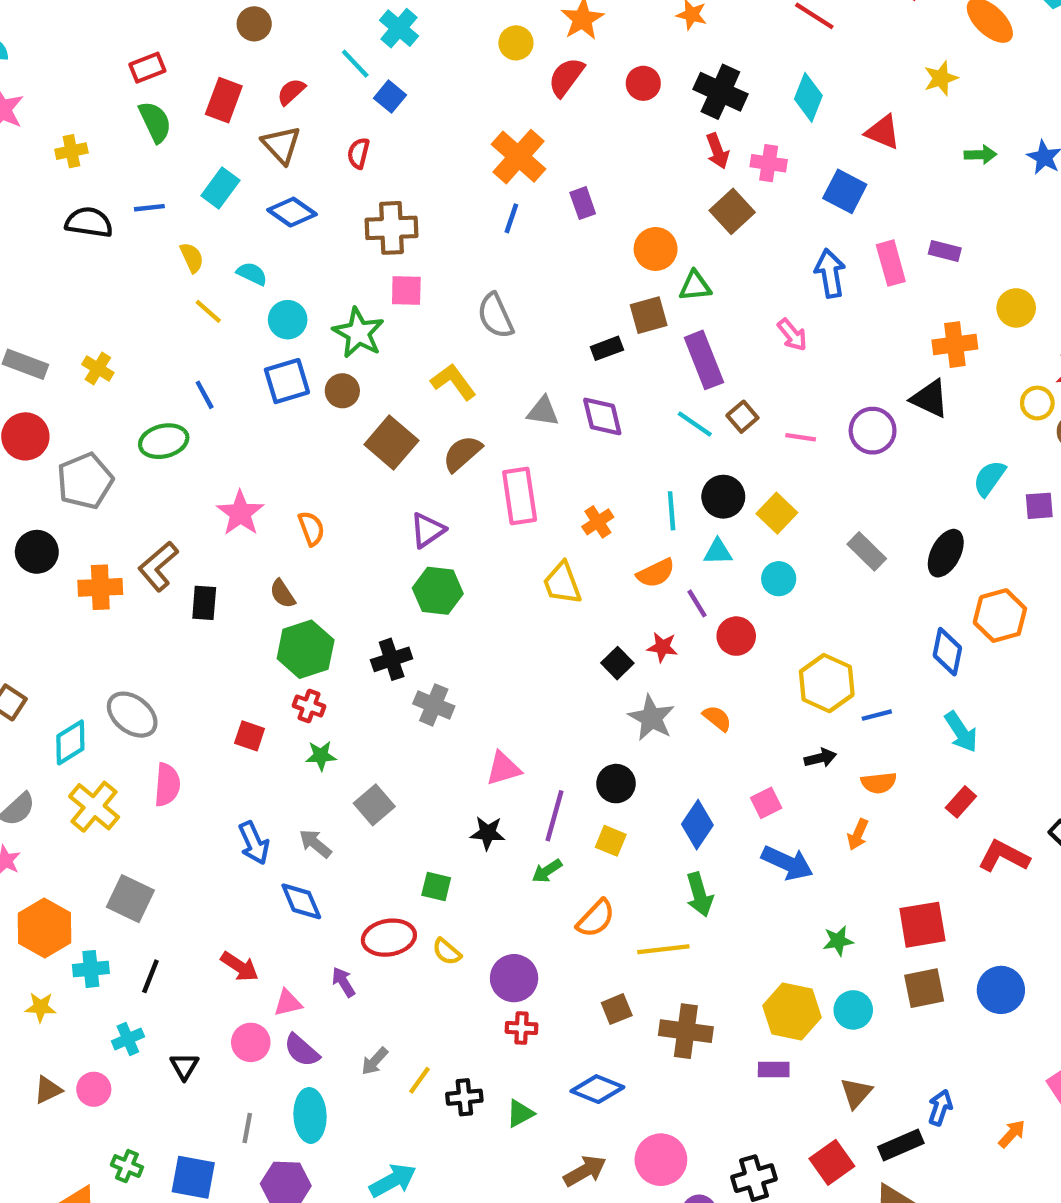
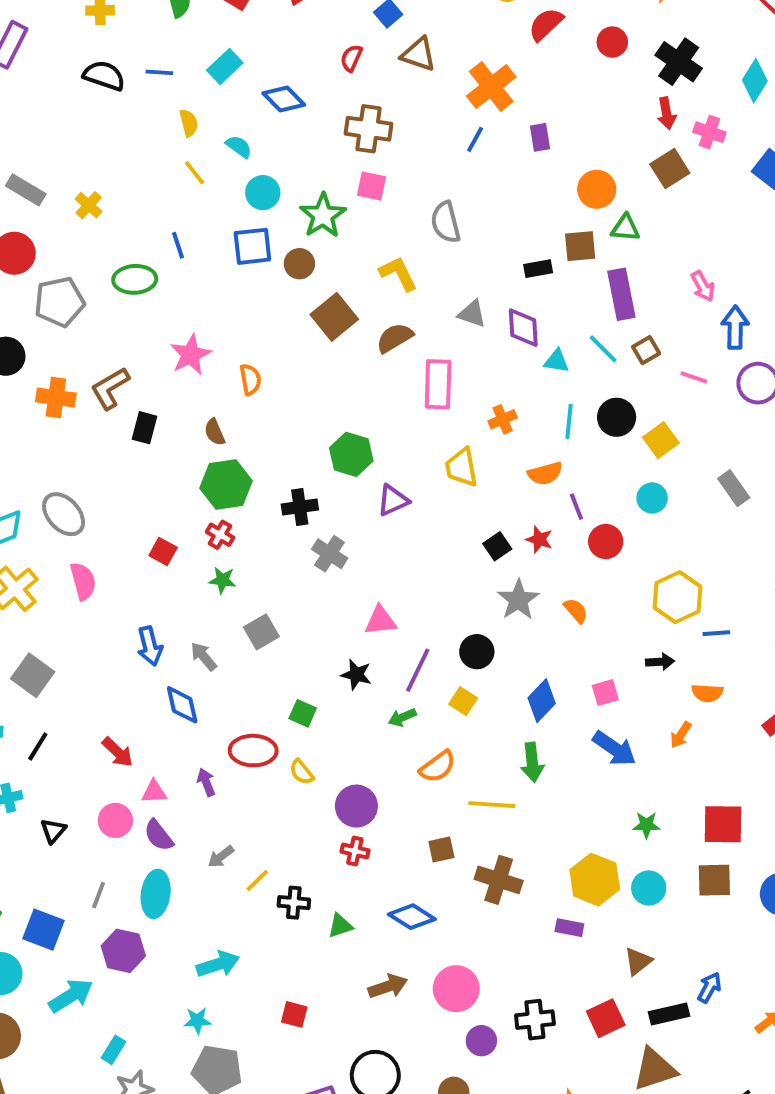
brown triangle: (281, 145) -> (419, 54), moved, turned -39
blue arrow: (830, 273) -> (735, 327), moved
purple triangle: (427, 530) -> (393, 500), moved
cyan triangle: (718, 552) -> (557, 361), moved
pink semicircle: (167, 785) -> (83, 581), turned -30

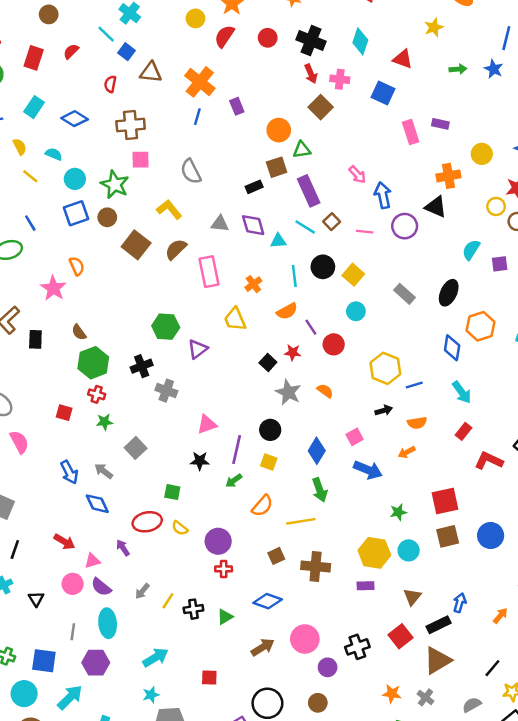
orange semicircle: (250, 379) -> (77, 266), moved
orange arrow: (681, 735) -> (407, 452), turned 42

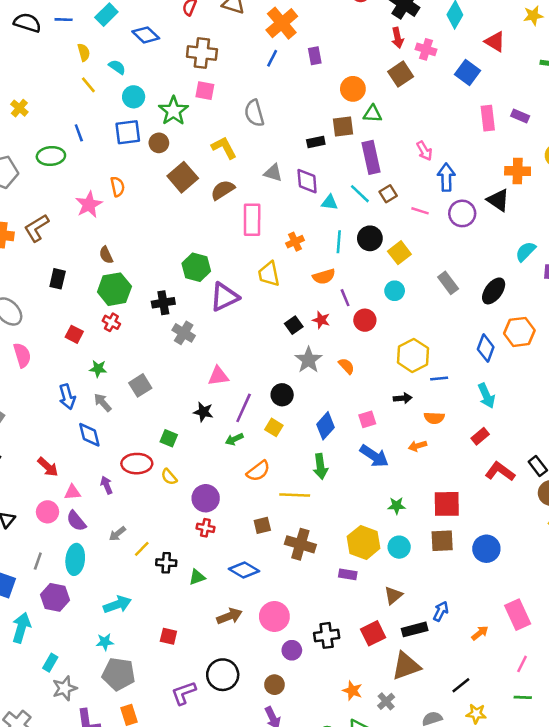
black rectangle: (35, 339) -> (58, 279), moved
purple triangle: (198, 349) -> (224, 297), size x1.4
green star: (104, 422) -> (98, 369), moved
cyan arrow: (70, 697) -> (21, 628), turned -40

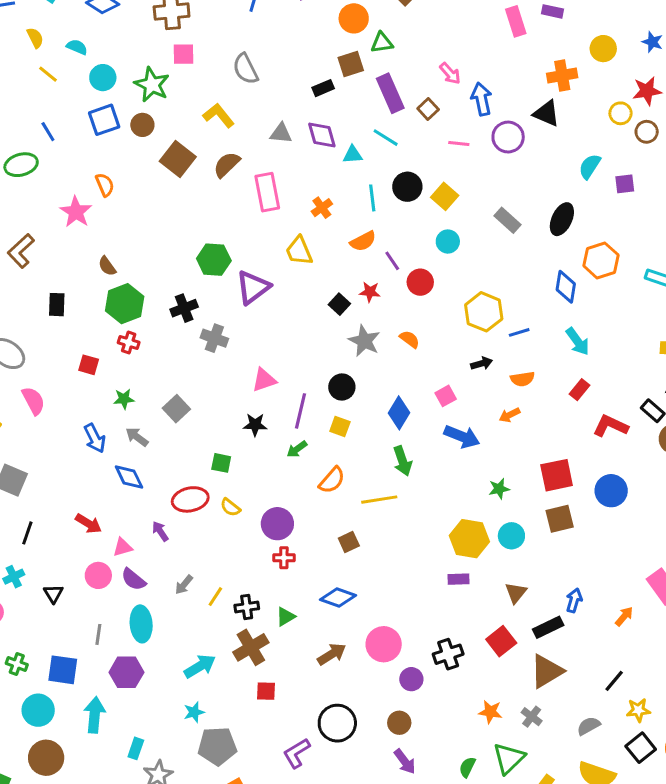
brown square: (388, 194) -> (428, 109), moved
brown cross: (300, 544) -> (251, 647), moved, turned -36
blue circle: (486, 549) -> (611, 491), moved

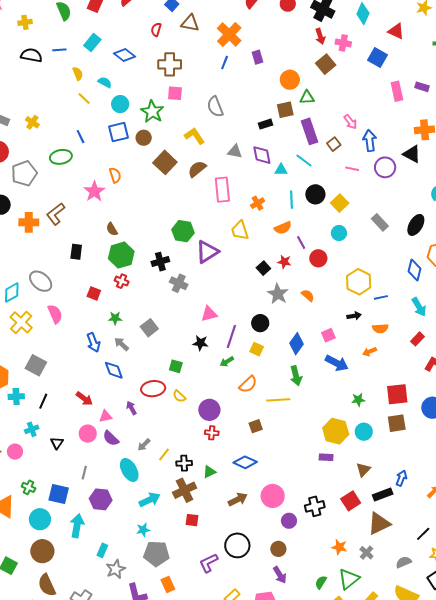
cyan ellipse: (141, 624) -> (129, 470), moved, turned -30

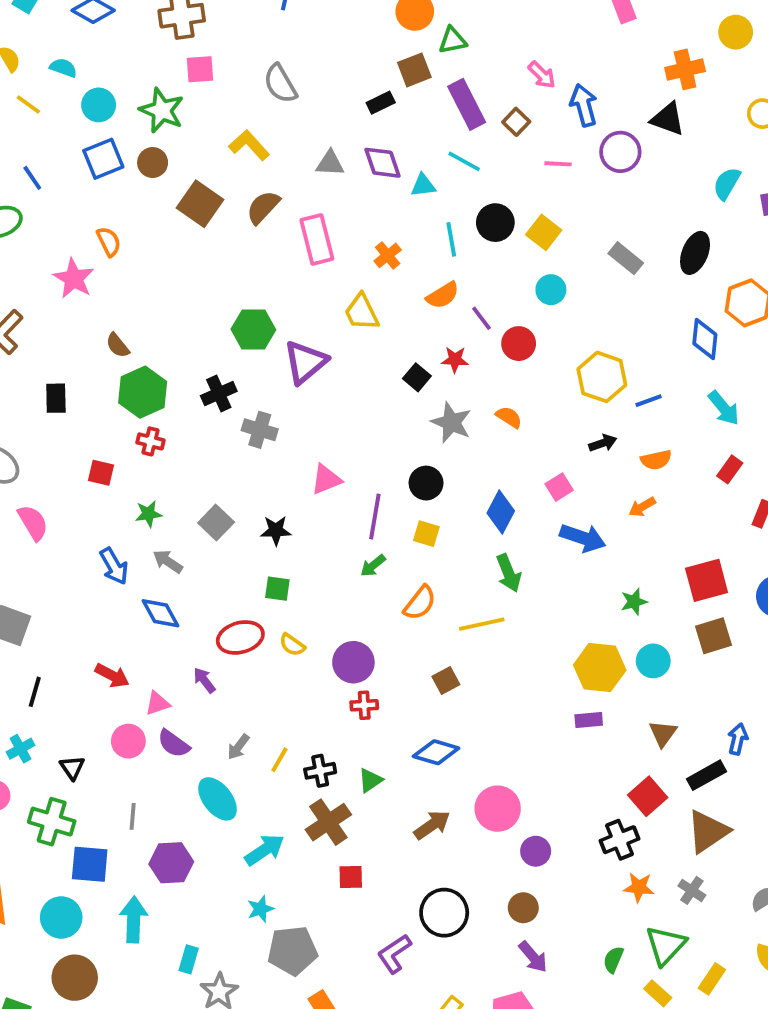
black star: (200, 343) -> (276, 530), moved
green cross: (28, 487) -> (52, 822), moved, size x1.6
black cross: (315, 506) -> (620, 840), moved

